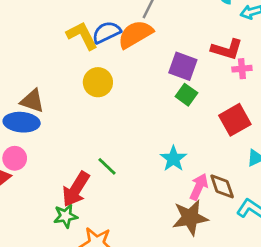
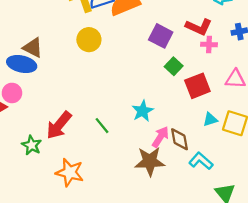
green square: (186, 95) -> (174, 66), moved
green line: (107, 166) -> (102, 126), moved
green star: (66, 216) -> (32, 145), moved, turned 30

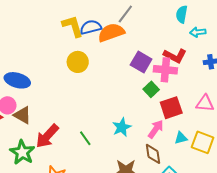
pink cross: (209, 45) -> (165, 70), moved, size x1.6
brown triangle: (33, 48) -> (22, 115), moved
pink arrow: (160, 137) -> (156, 129), moved
green star: (32, 145) -> (22, 152), size x1.4

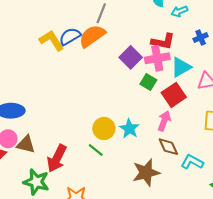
yellow circle: (78, 62) -> (104, 128), moved
purple square: (141, 62) -> (131, 57), turned 30
cyan triangle: (181, 138) -> (181, 67), moved, size x1.5

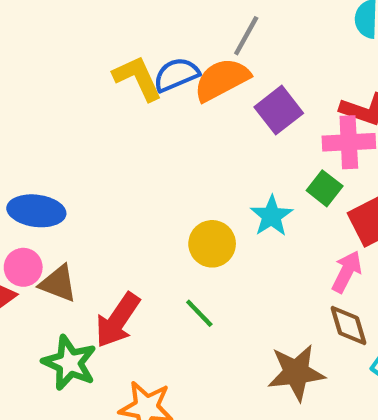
purple square: (131, 57) -> (279, 110), moved
yellow circle: (104, 128) -> (212, 244), moved
cyan star: (129, 129) -> (272, 216), moved

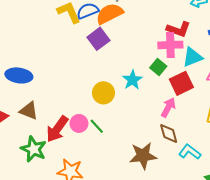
purple square: (279, 110) -> (98, 39), moved
pink circle: (23, 267) -> (79, 123), moved

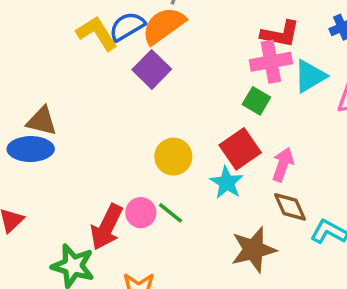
cyan star: (132, 80) -> (227, 183), moved
red square: (181, 83) -> (240, 149), moved
brown triangle: (29, 111) -> (42, 121), moved

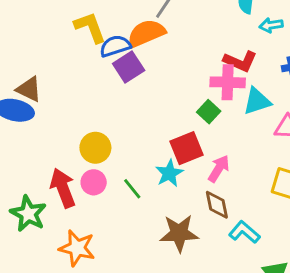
blue semicircle: (127, 26) -> (115, 46), moved
yellow circle: (173, 157) -> (95, 148), moved
green line: (171, 213) -> (132, 189), moved
red arrow: (107, 227) -> (63, 188), turned 120

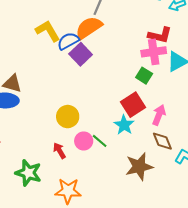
pink circle: (94, 182) -> (84, 141), moved
red arrow: (63, 188) -> (59, 151), moved, size x0.6

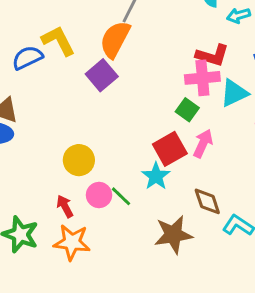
orange semicircle: (89, 28) -> (115, 39), turned -32
blue semicircle: (68, 41) -> (27, 58), moved
pink arrow: (159, 115) -> (203, 143), moved
orange star: (68, 191) -> (72, 242), moved

